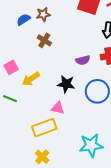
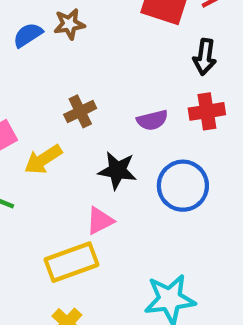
brown cross: (44, 40) -> (80, 111), moved, turned 32
pink triangle: (58, 108) -> (100, 221), turned -40

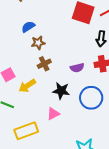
brown star: (69, 24) -> (38, 43), moved
blue semicircle: (28, 35) -> (28, 27), moved
yellow rectangle: (72, 262) -> (26, 131), moved

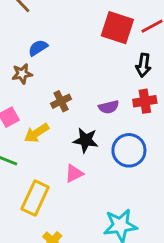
brown star: (38, 43) -> (22, 74), moved
yellow rectangle: (26, 131) -> (35, 198), turned -45

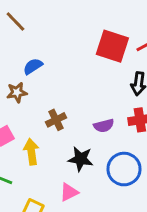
yellow arrow: (36, 133) -> (31, 152), turned 115

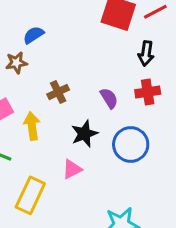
purple semicircle: (104, 126) -> (109, 98), turned -108
black star: (81, 159) -> (84, 134), turned -30

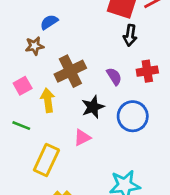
black arrow: (146, 53) -> (130, 35), moved
brown cross: (58, 92) -> (70, 71), size x1.6

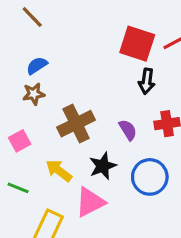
blue semicircle: (49, 22) -> (37, 66), moved
yellow arrow: (48, 100) -> (59, 171), moved, turned -45
pink triangle: (82, 137) -> (90, 202), size x1.5

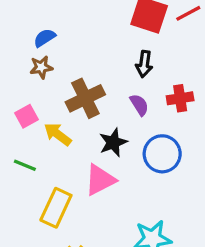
black arrow: (147, 81) -> (144, 64), moved
yellow arrow: (59, 171) -> (58, 134), moved

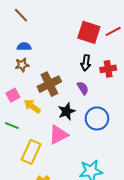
blue semicircle: (45, 38) -> (24, 47), turned 32
red cross: (180, 98) -> (108, 69), moved

